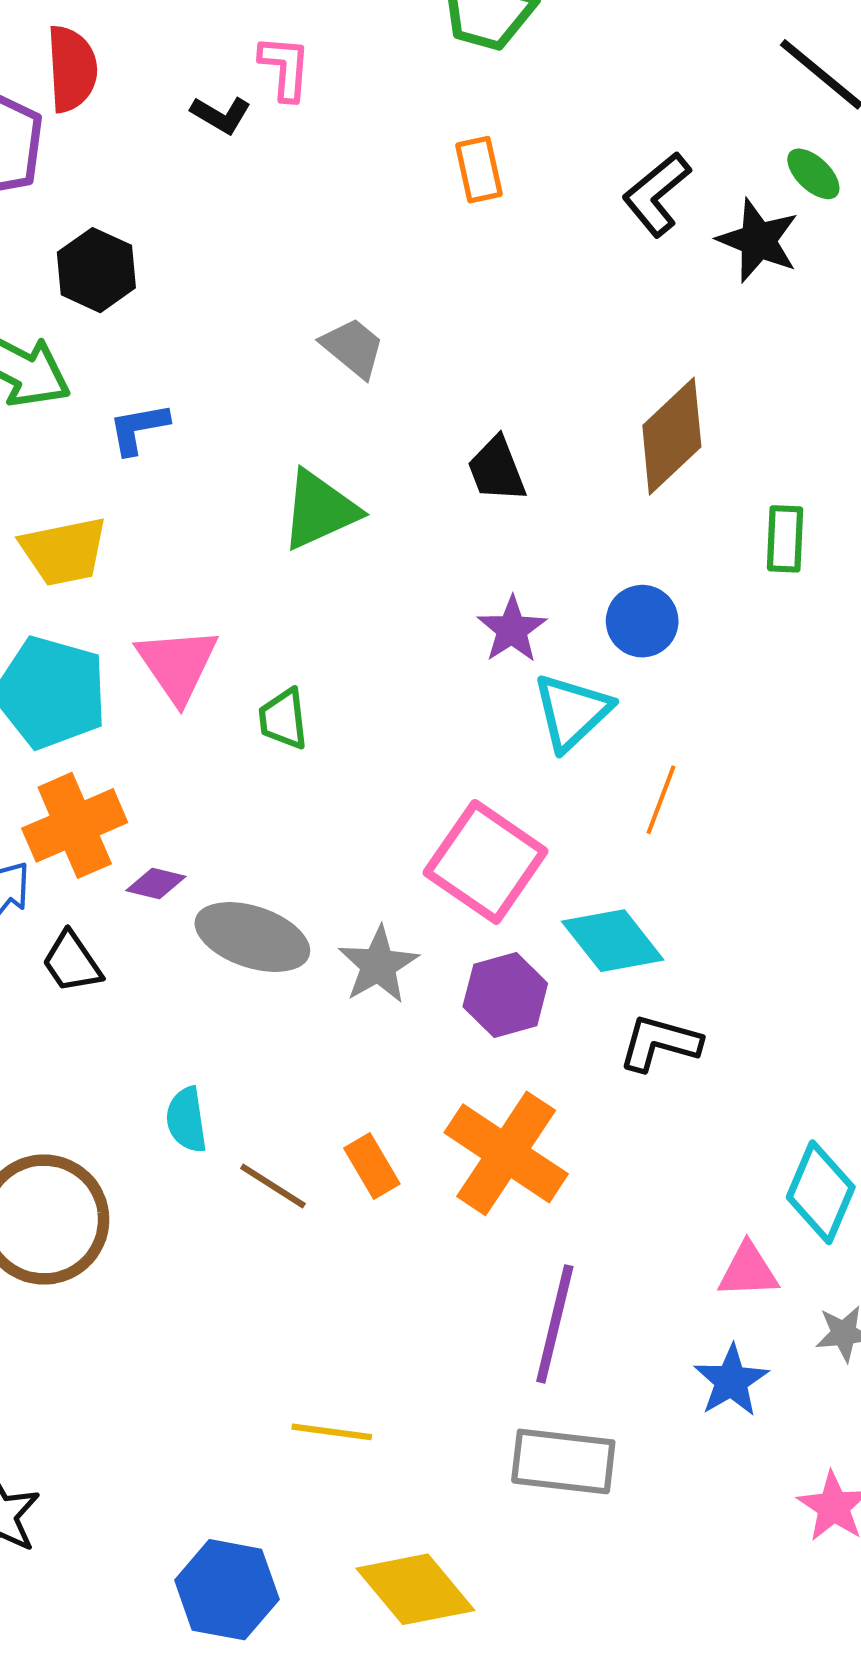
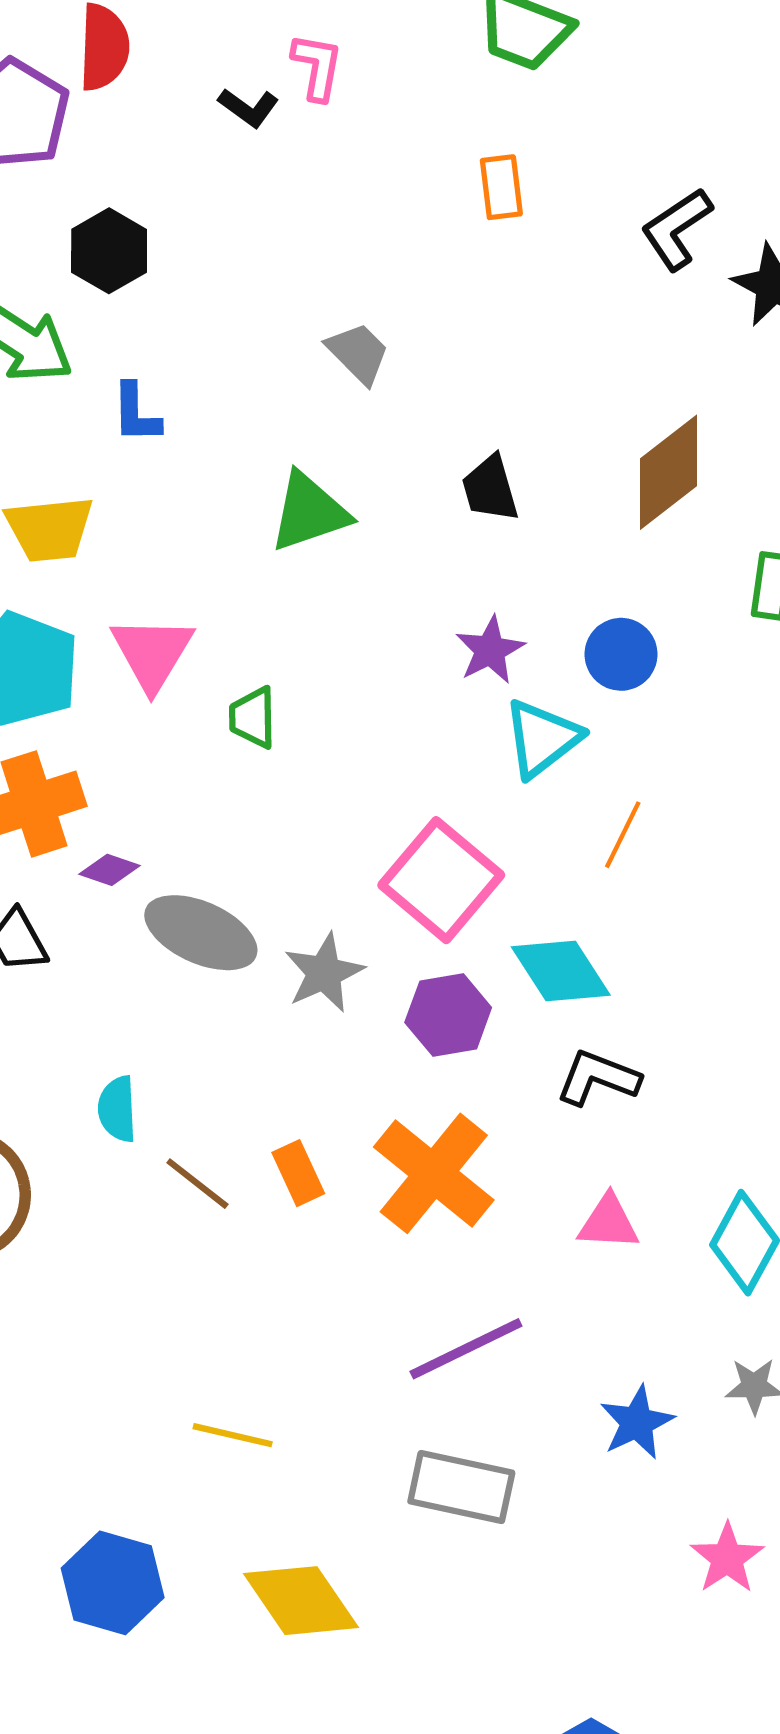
blue L-shape: (139, 428) -> (136, 413), turned -86
pink triangle: (748, 1271) -> (608, 1222), moved
purple line: (555, 1324) -> (466, 1349), turned 45

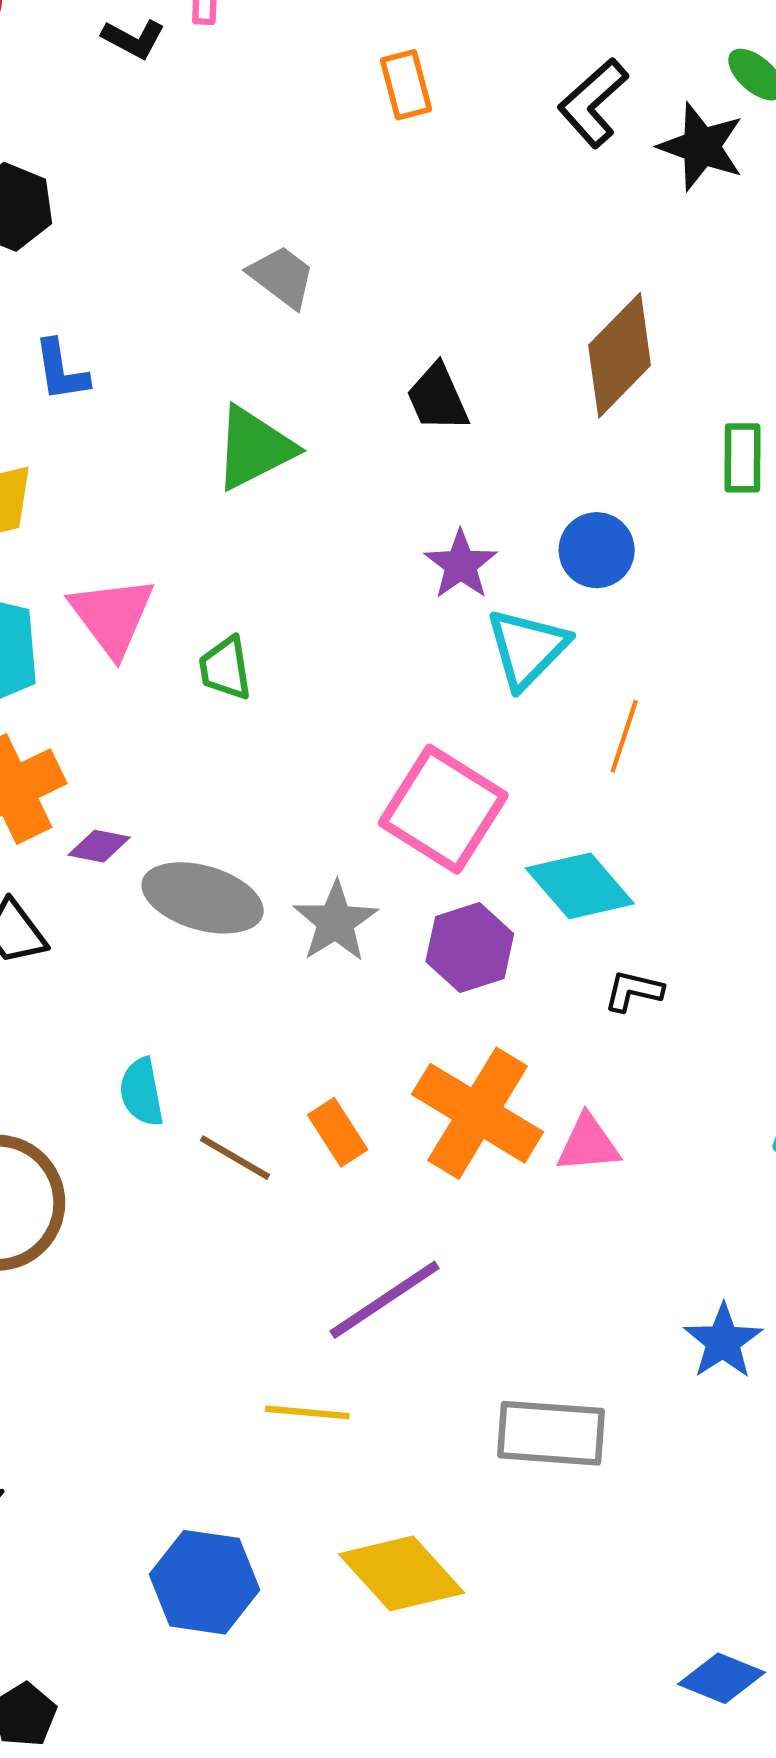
black L-shape: (598, 1078) -> (633, 991), size x0.7
pink triangle: (608, 1222) -> (588, 1144), moved
purple line: (466, 1349) -> (385, 1300), moved

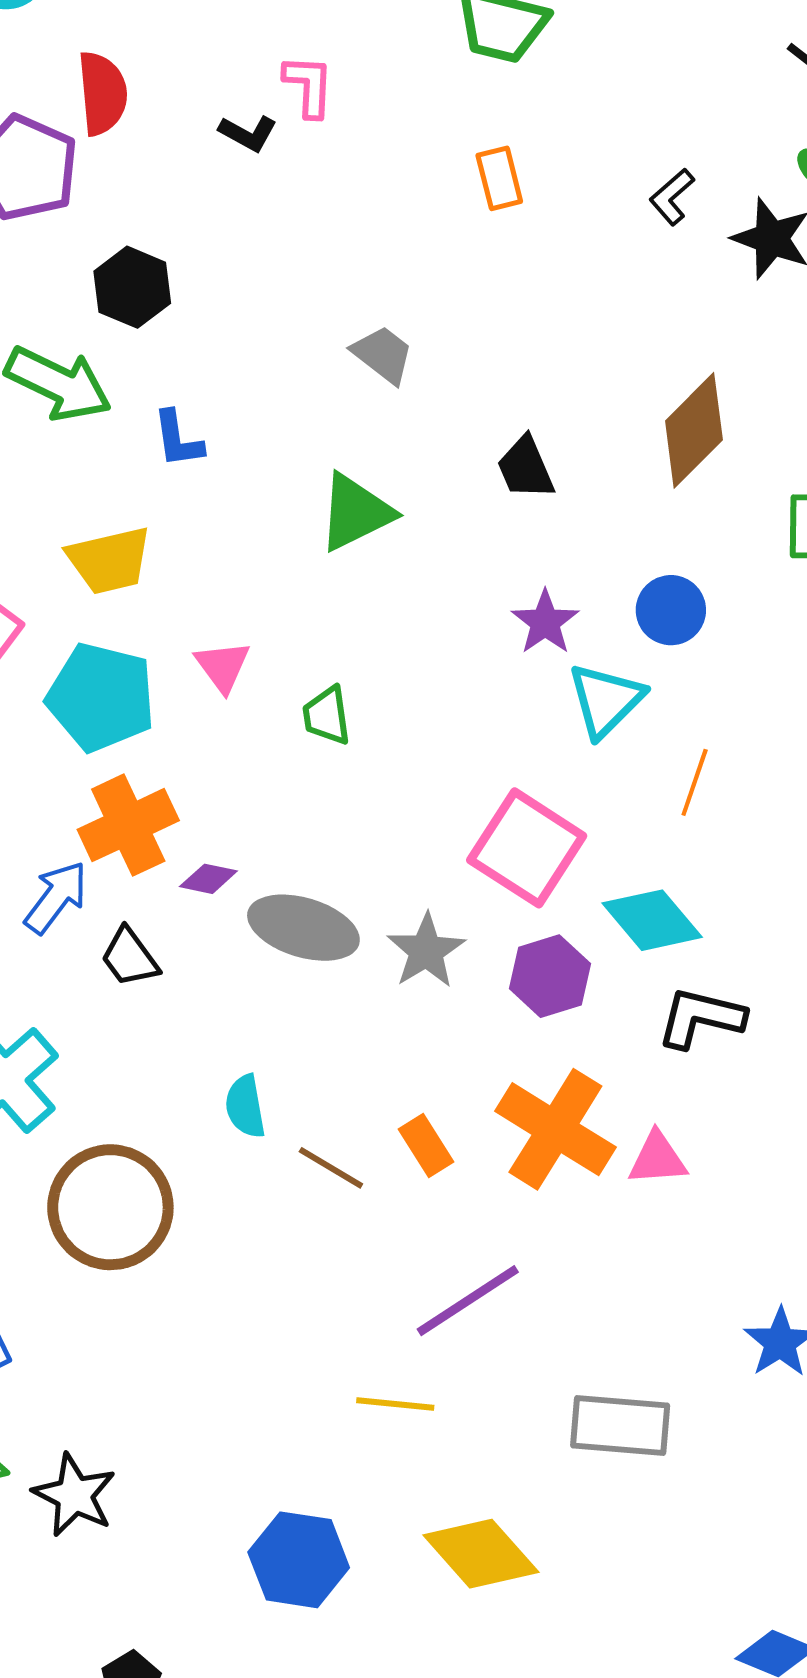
black L-shape: (593, 103) -> (672, 197), size x0.7
pink triangle: (112, 616) -> (223, 666), size x0.7
black L-shape: (633, 991) -> (701, 1018), size x1.6

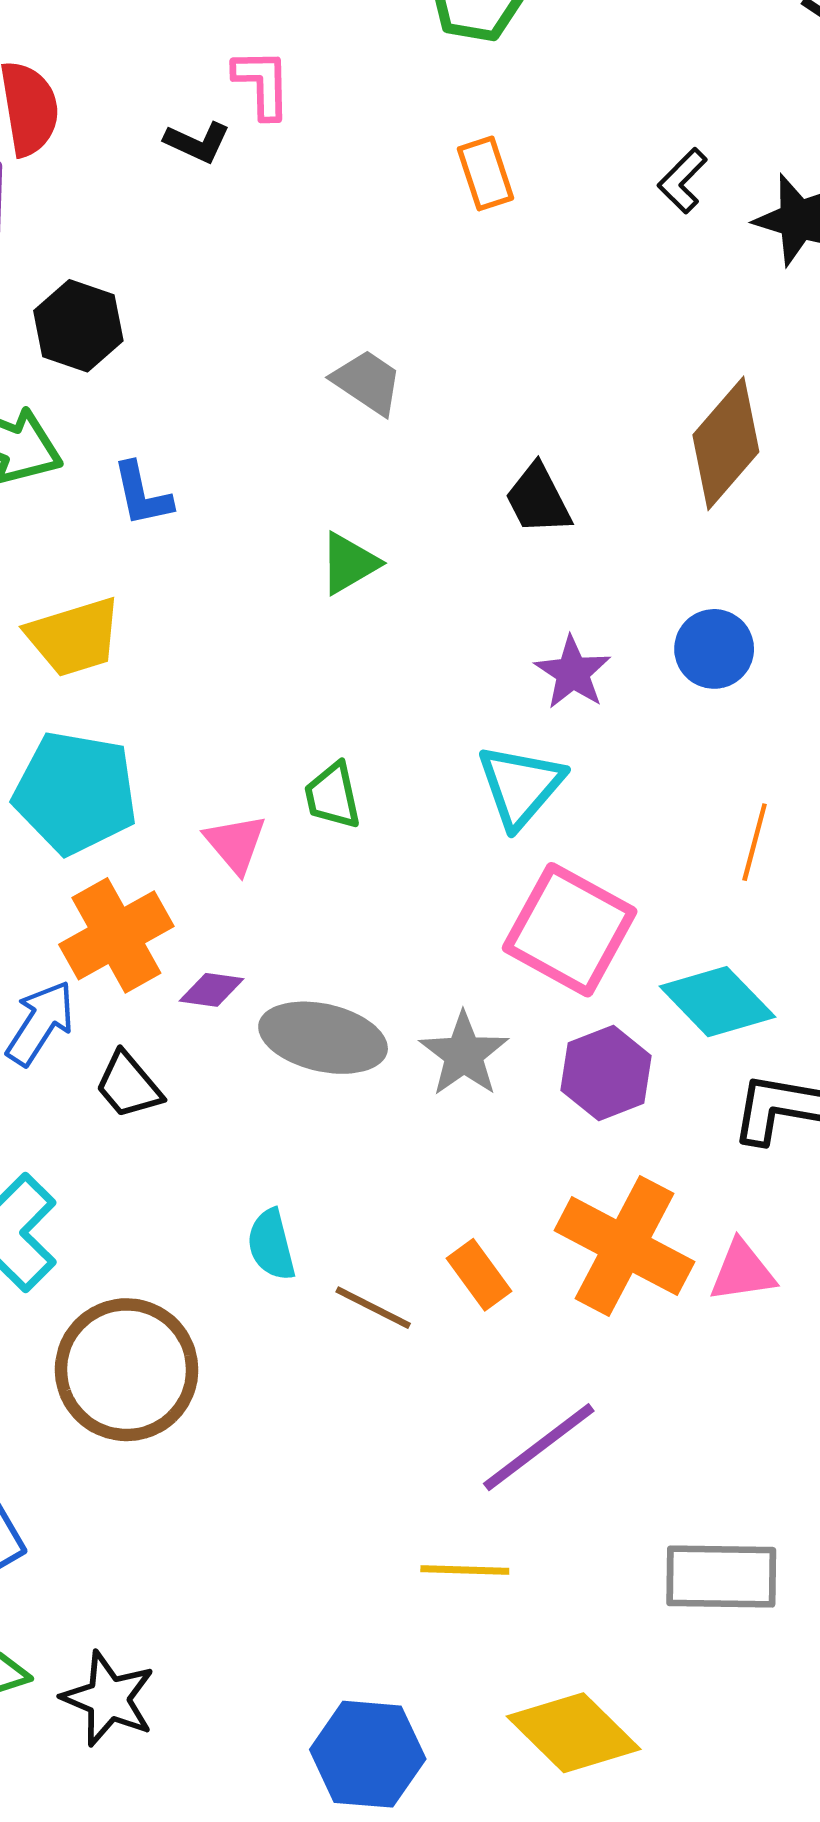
green triangle: (355, 512) -> (349, 563), size x0.7
pink triangle: (223, 666) -> (235, 844), moved
cyan triangle: (606, 700) -> (520, 786), moved

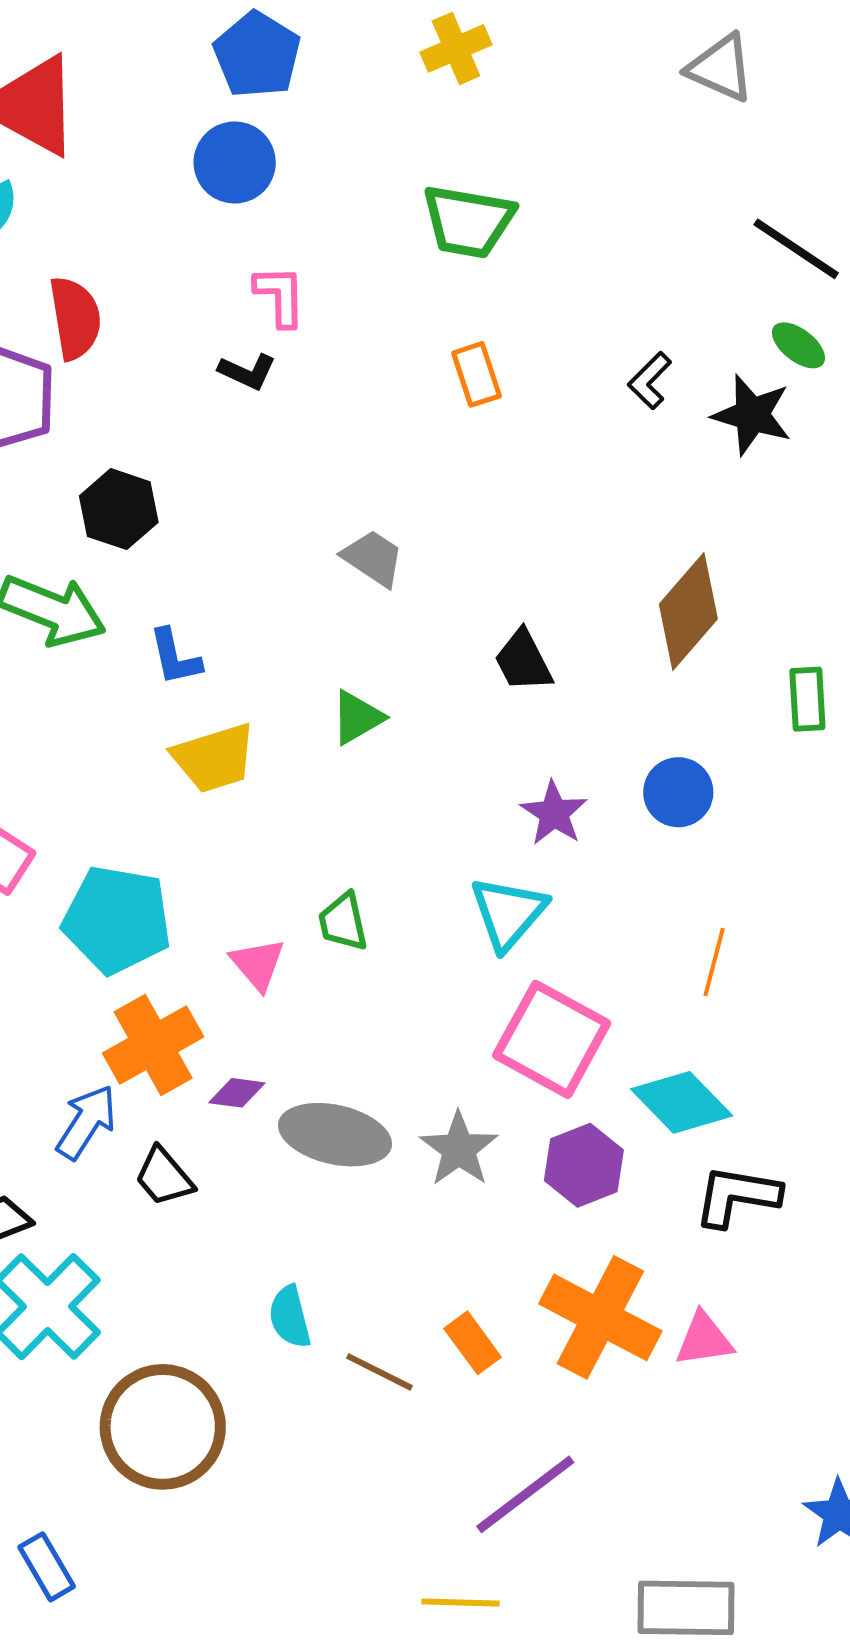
black L-shape: (197, 142) -> (247, 372), moved
yellow trapezoid: (74, 637) -> (214, 758), moved

